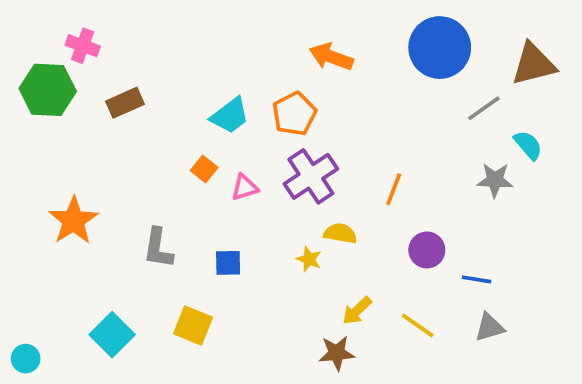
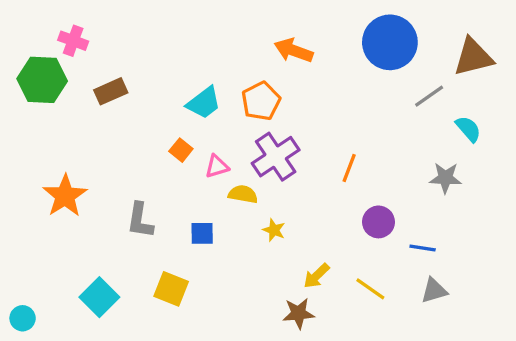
gray star: (495, 180) -> (445, 178), moved
yellow semicircle: (340, 233) -> (243, 194), moved

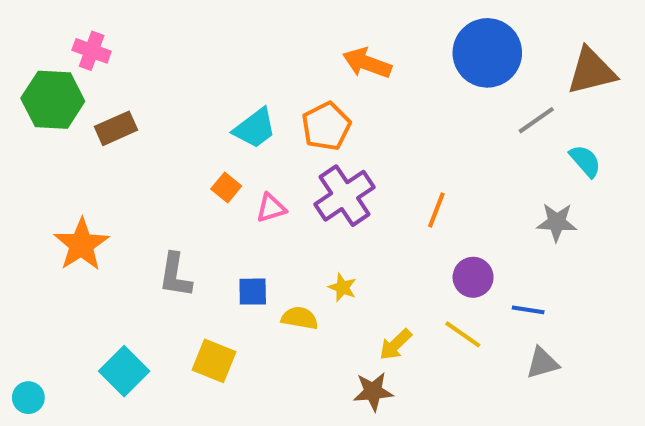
brown rectangle: (111, 91) -> (116, 128), moved
yellow semicircle: (243, 194) -> (300, 318), moved
yellow line: (370, 289) -> (463, 334), moved

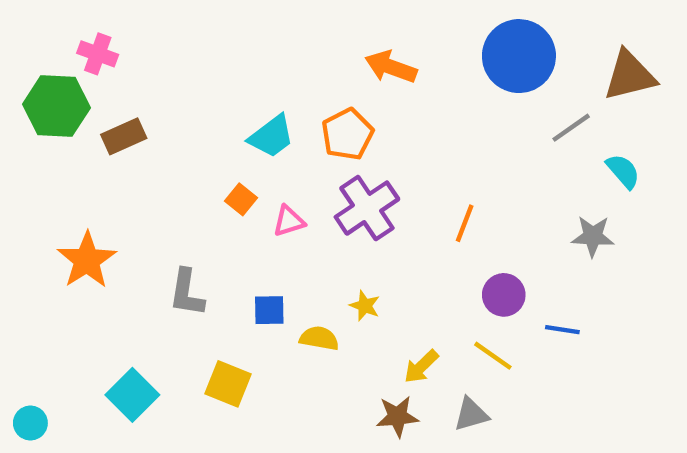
gray triangle: (542, 363) -> (471, 414), moved

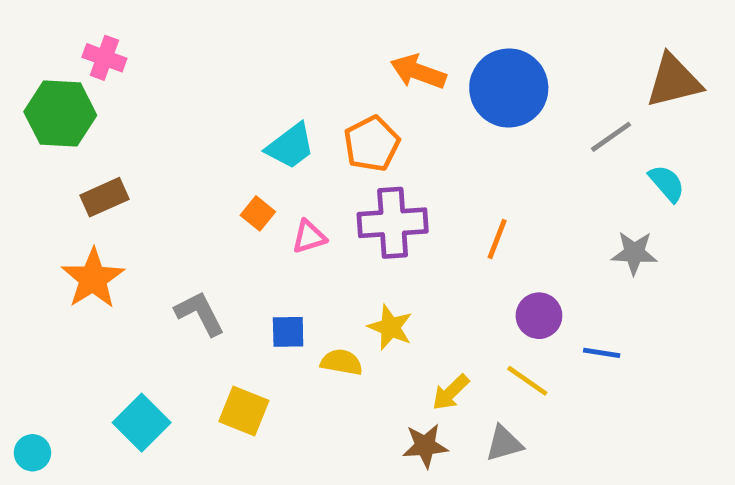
blue circle: (519, 56) -> (509, 88), moved
brown rectangle: (124, 136) -> (104, 197), moved
purple cross: (367, 208) -> (393, 223), turned 30
gray L-shape: (187, 293) -> (200, 313), turned 144
yellow star: (365, 306) -> (390, 327), size x1.4

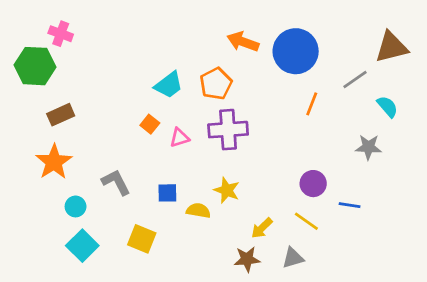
orange line: (497, 239) -> (312, 104), moved
cyan circle: (32, 453) -> (76, 206), moved

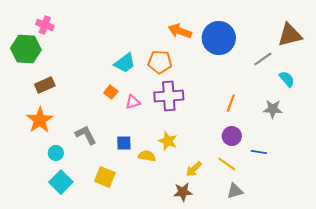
orange pentagon: (216, 84) -> (160, 62), turned 30
orange line: (312, 104) -> (231, 103), moved
gray triangle: (293, 258) -> (235, 191), moved

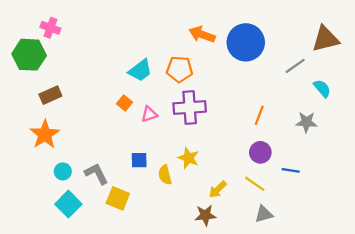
gray L-shape: (86, 135) -> (96, 174), moved
yellow semicircle: (147, 156) -> (165, 175), turned -114

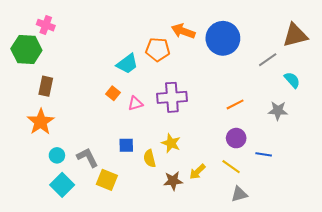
orange pentagon: (180, 69) -> (158, 49), moved
brown rectangle: (50, 95) -> (46, 86), turned -54
orange line: (259, 115) -> (235, 104), turned 42
brown star: (205, 215) -> (173, 181), moved

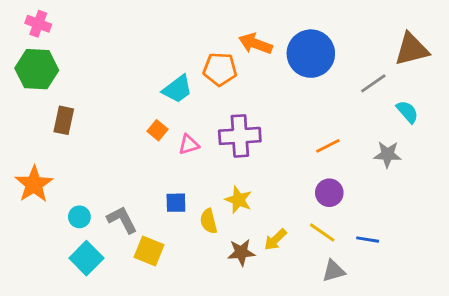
pink cross: (46, 25) -> (38, 24), moved
orange star: (41, 122) -> (34, 184), moved
blue line: (264, 154) -> (368, 240), moved

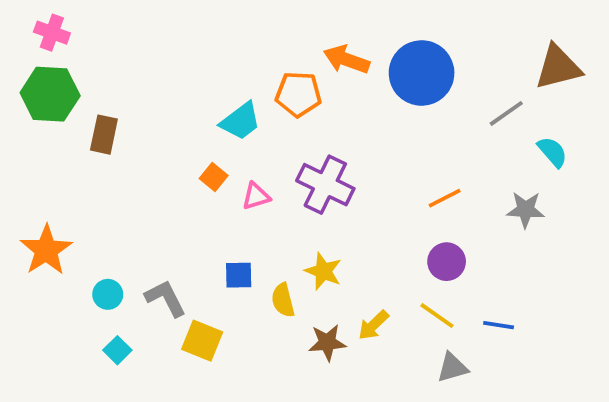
brown rectangle: (64, 120) -> (104, 135), moved
purple cross: (240, 136) -> (325, 185), turned 30
cyan square: (86, 258) -> (117, 350), size x0.6

